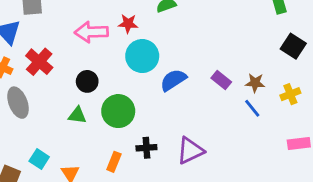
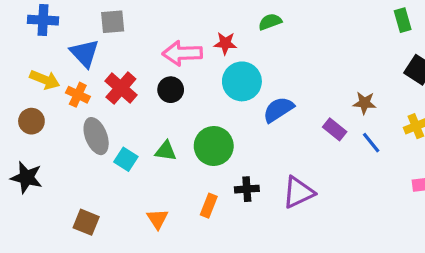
purple rectangle: (221, 80) -> (335, 129), moved
black circle: (87, 81) -> (171, 90), moved
brown star: (255, 83) -> (364, 103), moved
cyan square: (39, 159) -> (126, 159), moved

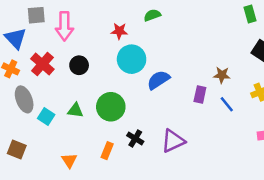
pink arrow: (182, 53) -> (64, 26), moved, turned -88
purple rectangle: (335, 129) -> (200, 95), turned 63
black cross: (247, 189) -> (135, 138), turned 35
brown square: (86, 222) -> (17, 149), moved

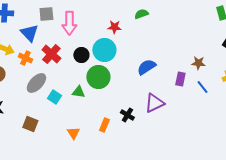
cyan circle: (132, 59) -> (104, 50), moved
gray ellipse: (24, 99) -> (36, 83), turned 65
green circle: (111, 107) -> (98, 77), moved
purple triangle: (173, 141) -> (154, 103), moved

